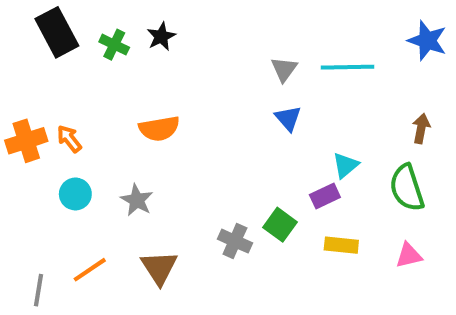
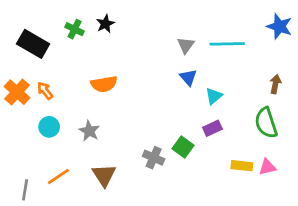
black rectangle: (57, 32) -> (33, 44), moved, turned -32
orange cross: (26, 141) -> (17, 92), turned -30
cyan triangle: (345, 165) -> (214, 96), moved
yellow rectangle: (341, 245) -> (242, 166), moved

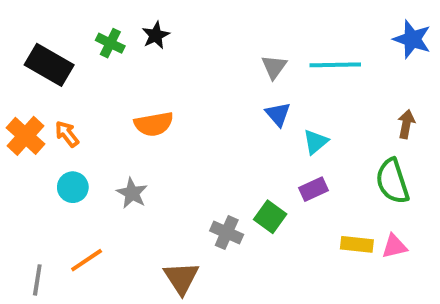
brown triangle: (104, 175) -> (181, 278), moved

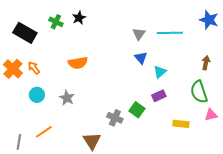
pink triangle: (394, 246) -> (211, 115), moved

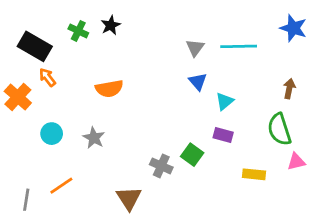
orange arrow: (34, 68) -> (47, 77), moved
purple rectangle: (159, 96) -> (223, 135), turned 40

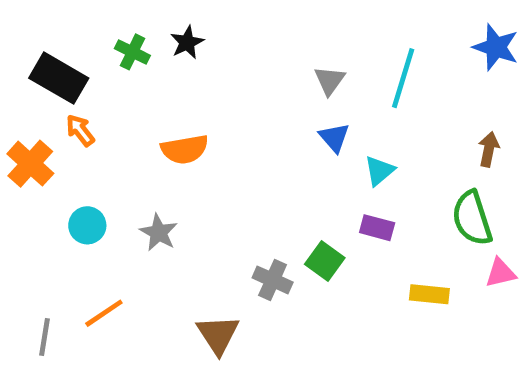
cyan line: (239, 46) -> (403, 78), turned -72

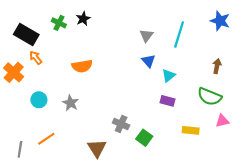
green semicircle: (472, 218) -> (210, 97), turned -50
green square: (325, 261) -> (144, 138), moved

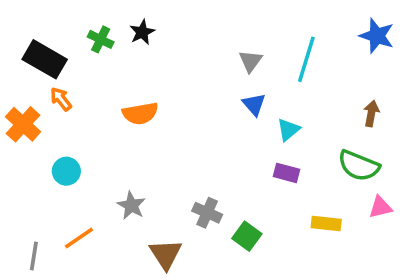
gray star: (71, 103) -> (131, 205), moved

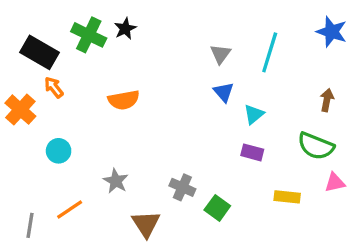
green cross: (101, 39) -> (89, 35), size x1.5

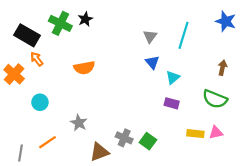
pink triangle: (335, 183) -> (216, 132), moved
gray cross: (182, 187) -> (124, 138), moved
brown triangle: (146, 224) -> (99, 152), turned 42

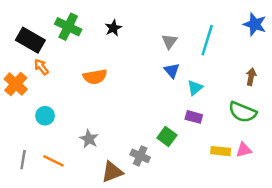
black star: (85, 19) -> (113, 28), moved
green square: (148, 141) -> (167, 136), moved
orange line: (48, 142) -> (54, 161), turned 60
gray line: (21, 153) -> (23, 160), moved

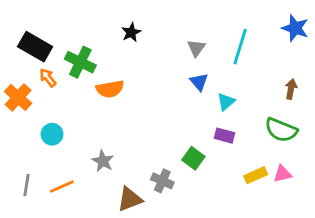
green cross: (68, 27) -> (80, 62), moved
yellow rectangle: (221, 151) -> (256, 175), turned -30
orange line: (54, 161) -> (62, 187), turned -50

